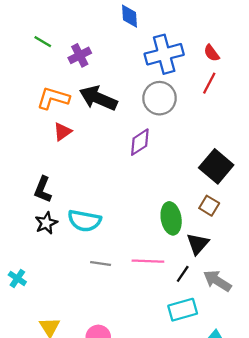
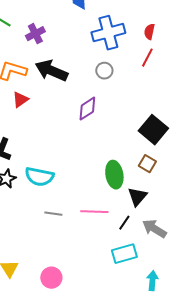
red semicircle: (212, 53) -> (149, 32), turned 49
gray circle: (160, 98) -> (104, 71), size x0.6

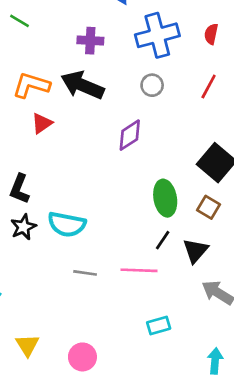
purple cross: (35, 34) -> (90, 41), moved, turned 30
red line: (147, 58) -> (209, 86), moved
green ellipse: (114, 175) -> (165, 198), moved
black line: (124, 223) -> (163, 240), moved
cyan rectangle: (124, 254) -> (159, 325), moved, size x0.7

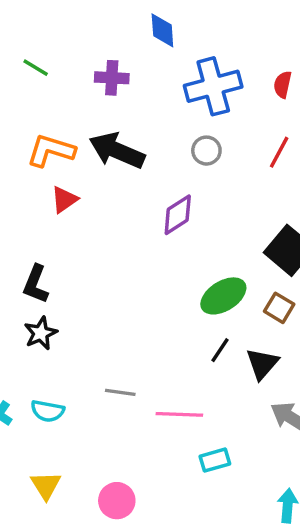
purple cross: (90, 41) -> (112, 78), moved
green ellipse: (165, 198) -> (223, 296), turned 68
cyan semicircle: (67, 224) -> (47, 411), moved, size x0.7
pink line: (139, 270) -> (179, 414), moved

